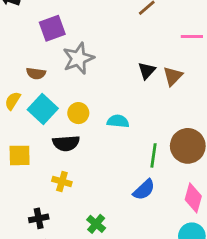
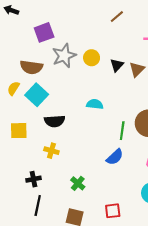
brown semicircle: (36, 73) -> (31, 67), size x1.5
yellow circle: (78, 113) -> (92, 58), moved

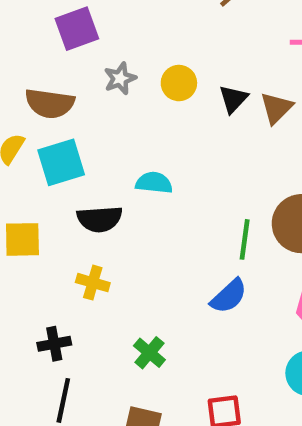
gray star: (64, 56) -> (120, 79), size x0.6
cyan square: (37, 95) -> (61, 162), turned 30
cyan semicircle: (95, 104) -> (154, 183), moved

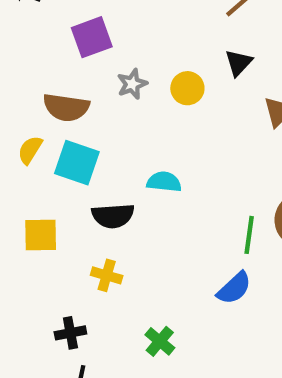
black triangle: (233, 99) -> (238, 63), moved
cyan square: (61, 162) -> (77, 163), turned 36

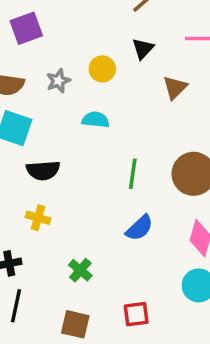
gray star: (132, 84) -> (58, 81), moved
cyan semicircle: (164, 182) -> (96, 120), moved
green line: (249, 235) -> (133, 174), moved

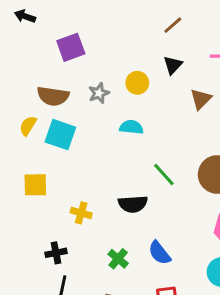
black semicircle: (43, 170) -> (133, 204), moved
green line: (133, 174) -> (164, 174), turned -50
blue semicircle: (139, 228) -> (159, 253), moved, turned 95

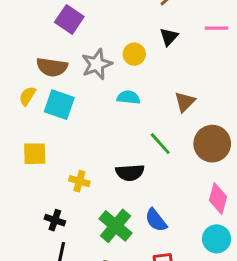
purple square: (71, 47) -> (69, 19), turned -36
gray star: (99, 93) -> (97, 64), size x1.5
brown triangle: (201, 99) -> (185, 102), moved
black cross: (56, 253) -> (55, 220), turned 30
green cross: (118, 259) -> (115, 226), size x1.6

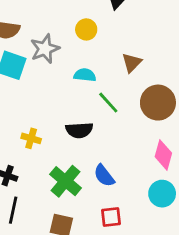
yellow circle: (134, 54) -> (86, 29), moved
gray star: (97, 64) -> (45, 49), moved
cyan semicircle: (128, 97) -> (85, 75), moved

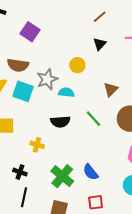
cyan semicircle: (85, 75) -> (66, 92), moved
black semicircle: (79, 130) -> (60, 122), moved

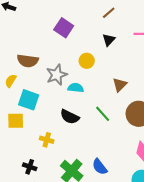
purple square: (30, 32) -> (64, 28), moved
cyan square: (23, 91) -> (29, 100), moved
black semicircle: (60, 122) -> (70, 117), turned 30

